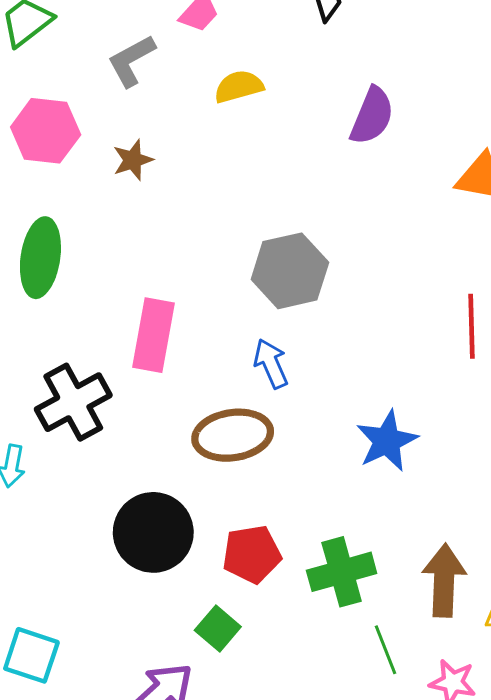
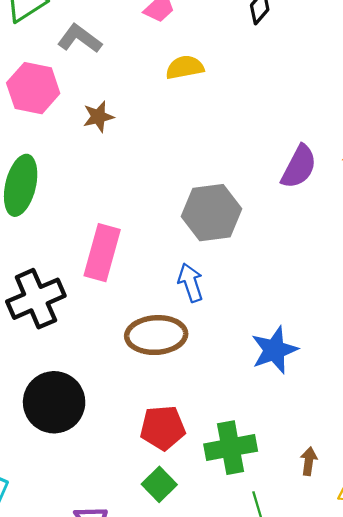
gray L-shape: (131, 61) -> (80, 39), moved, turned 60
purple semicircle: (372, 116) -> (299, 167), moved
black circle: (153, 532) -> (54, 402), moved
brown arrow: (444, 580) -> (309, 461), size x0.5
green square: (218, 629) -> (159, 484), moved

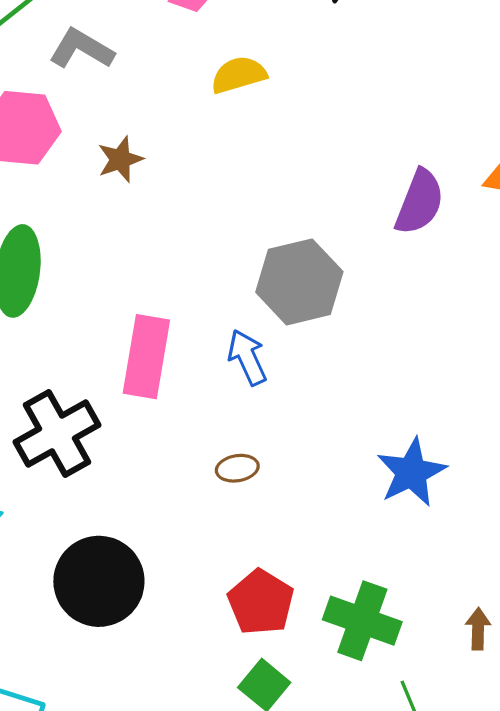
blue arrow: (191, 283) -> (247, 357), moved
brown ellipse: (156, 335) -> (237, 468), size x0.5
red pentagon: (163, 428) -> (261, 602), turned -30
green cross: (231, 448) -> (362, 621), turned 36

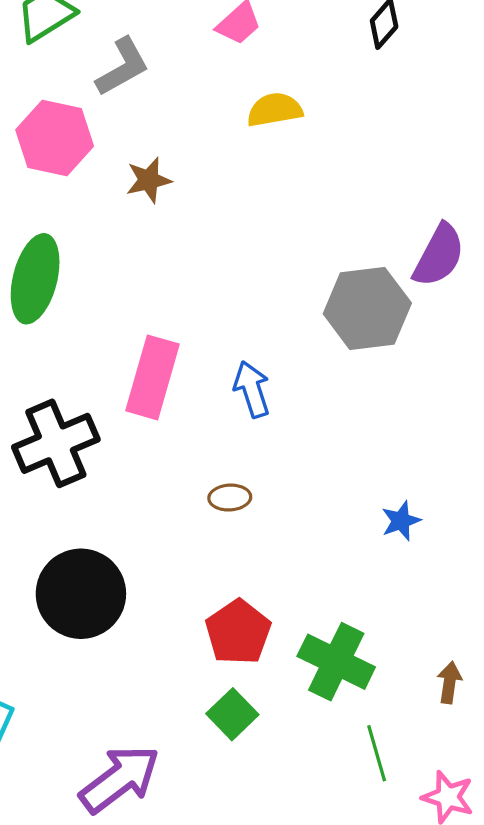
gray L-shape: (81, 49) -> (123, 67), turned 114
gray hexagon: (299, 282) -> (367, 308), moved
blue star: (411, 472) -> (401, 521), size x0.6

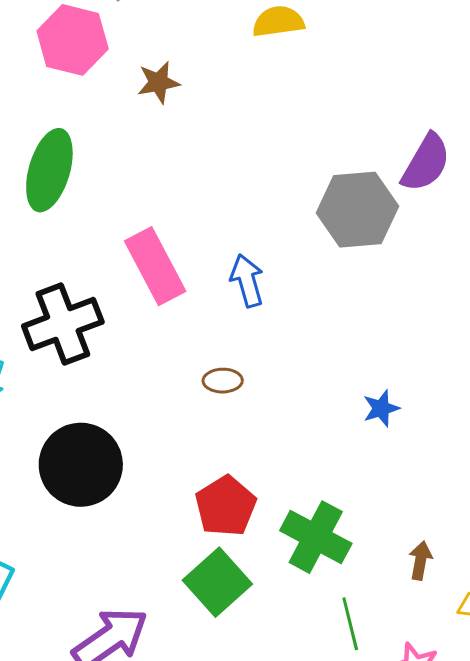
pink rectangle: (153, 377) -> (155, 266), turned -46
green square: (232, 714) -> (217, 582), size x1.4

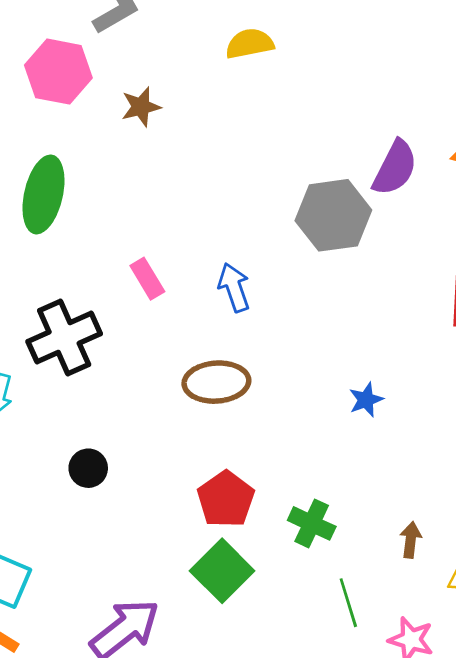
pink rectangle: (155, 266) -> (147, 279), size x0.6
brown ellipse: (223, 381) -> (216, 382), size x1.8
black circle: (81, 465) -> (88, 468), size x0.5
green cross: (316, 537) -> (312, 523), size x0.7

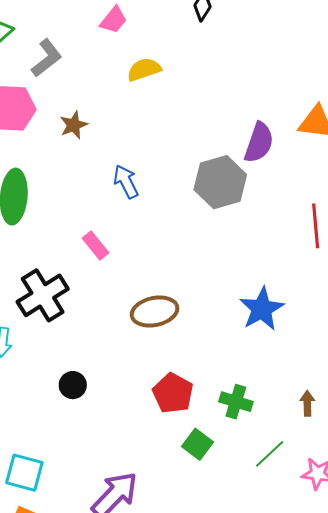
blue arrow: (234, 287) -> (126, 182), moved
blue star: (366, 400) -> (262, 309), size x1.8
green square: (222, 571) -> (198, 444), moved, size x0.7
green line: (348, 603) -> (270, 454), turned 72

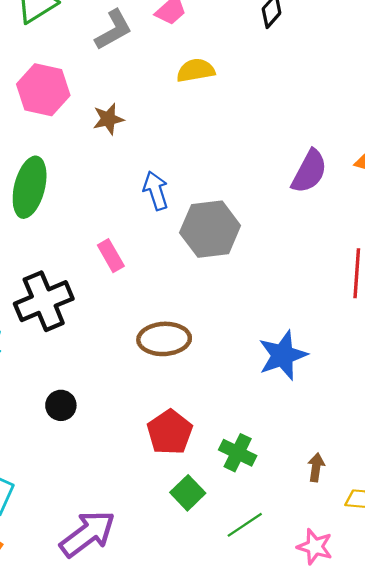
gray L-shape: (47, 58) -> (114, 30), moved
gray hexagon: (220, 182) -> (210, 229), moved
green line: (270, 454) -> (245, 525), moved

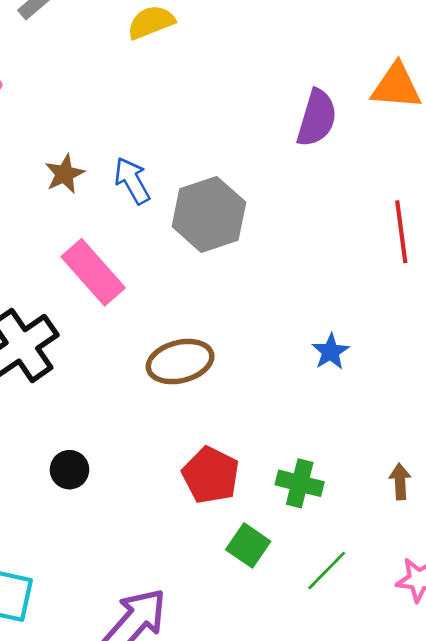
brown star: (108, 119) -> (65, 174), moved
pink rectangle: (111, 256) -> (93, 272), size x1.6
blue star: (283, 355) -> (331, 352), size x0.6

